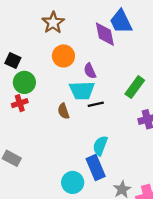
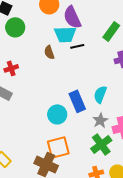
purple semicircle: (90, 71) -> (72, 17), size x1.6
red cross: (20, 103) -> (11, 68), moved
cyan semicircle: (100, 146) -> (100, 94), moved

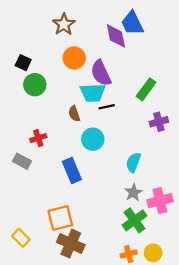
red cross: (11, 68) -> (38, 138), moved
blue rectangle: (77, 101) -> (72, 170), moved
cyan circle: (57, 114) -> (93, 139), moved
orange square: (58, 147) -> (60, 218), moved

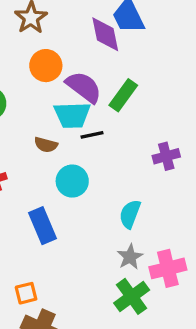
purple semicircle: (101, 73) -> (84, 87), turned 152
green rectangle: (146, 89) -> (123, 95), moved
brown semicircle: (74, 114) -> (46, 145), turned -56
orange square: (60, 218) -> (26, 293), size x0.6

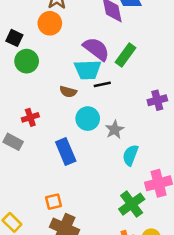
orange circle: (46, 66) -> (50, 23), moved
cyan semicircle: (130, 214) -> (130, 155), moved
gray star: (130, 257) -> (115, 130), moved

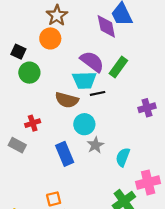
brown semicircle: (68, 92) -> (67, 100), size x1.5
gray star: (115, 130) -> (95, 145), moved

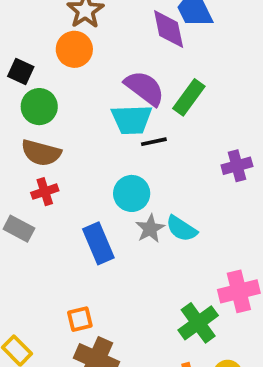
brown semicircle: (67, 100) -> (41, 153), moved
cyan semicircle: (123, 157) -> (182, 229), moved, turned -78

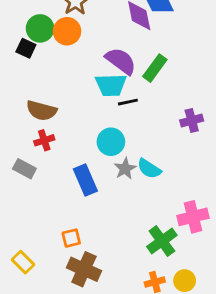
green circle: (39, 107) -> (40, 28), moved

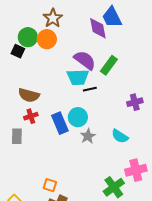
gray rectangle: (24, 169) -> (17, 136), turned 63
cyan semicircle: (149, 169) -> (120, 136), moved
blue rectangle: (85, 180) -> (60, 123), moved
orange square: (71, 238) -> (50, 185), turned 32

